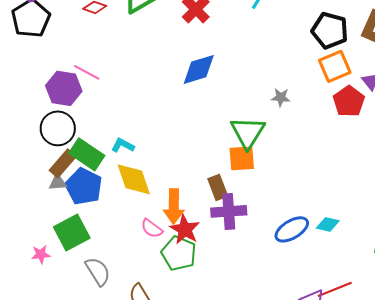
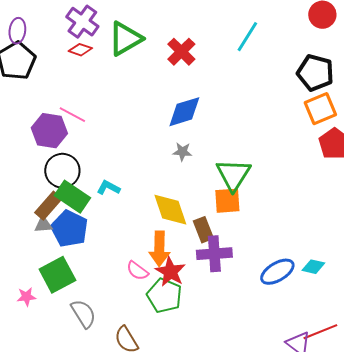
gray star: (281, 97) -> (182, 152), moved
black circle: (58, 128) -> (62, 171), moved
yellow diamond: (134, 179) -> (170, 210), moved

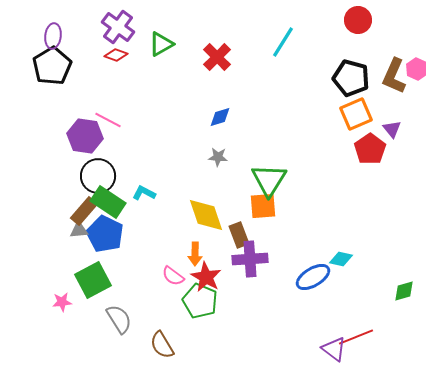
green triangle: (125, 39) -> (161, 44), size x0.7
blue diamond: (184, 112) -> (220, 117), size x0.6
orange arrow: (159, 249) -> (195, 254), size x0.7
cyan diamond: (313, 267) -> (341, 259), moved

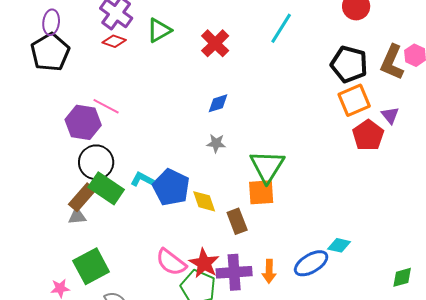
yellow diamond: (206, 215) -> (204, 201), size x0.7
blue pentagon: (105, 234) -> (171, 187), moved
orange arrow: (195, 254) -> (269, 271), moved
purple cross: (250, 259) -> (234, 272), moved
pink semicircle: (173, 276) -> (171, 262), size x1.4

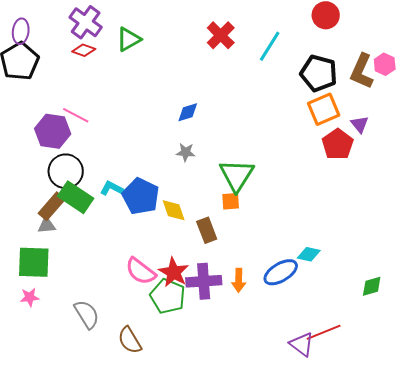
cyan line: (281, 28) -> (270, 46), moved
red cross: (215, 43) -> (221, 35), moved
orange square: (261, 192) -> (231, 201), size x0.7
green square: (91, 266) -> (34, 262), moved, turned 30

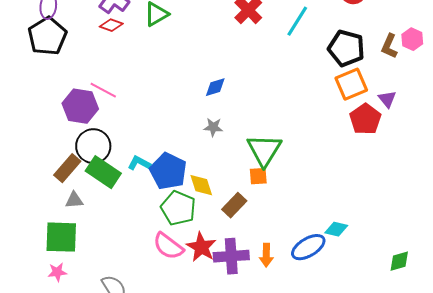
brown L-shape: (362, 71) -> (389, 46), size x0.7
brown rectangle: (52, 206) -> (67, 168), moved
brown rectangle: (207, 230) -> (234, 205), turned 65
green pentagon: (168, 296) -> (178, 208), moved

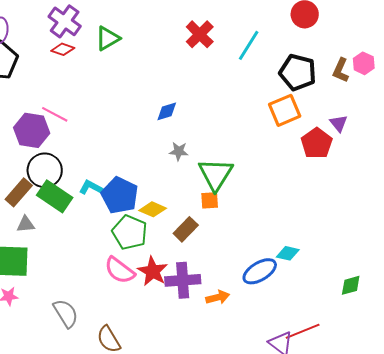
orange square: (351, 84) -> (285, 110), moved
gray star: (213, 127) -> (179, 151), moved
yellow diamond: (201, 185) -> (153, 209), turned -48
orange arrow: (266, 255) -> (218, 297), moved, turned -105

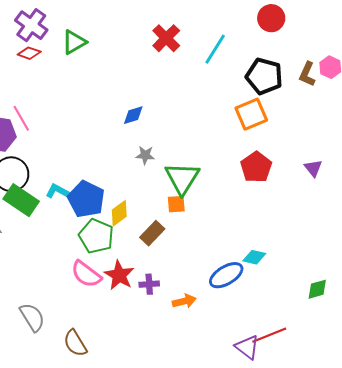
pink line: (55, 114) -> (21, 118), turned 32
purple triangle: (339, 123) -> (313, 168), moved
red pentagon: (317, 143) -> (256, 167), moved
yellow diamond: (153, 209) -> (119, 213), turned -60
purple cross: (183, 280) -> (149, 284), size x0.6

